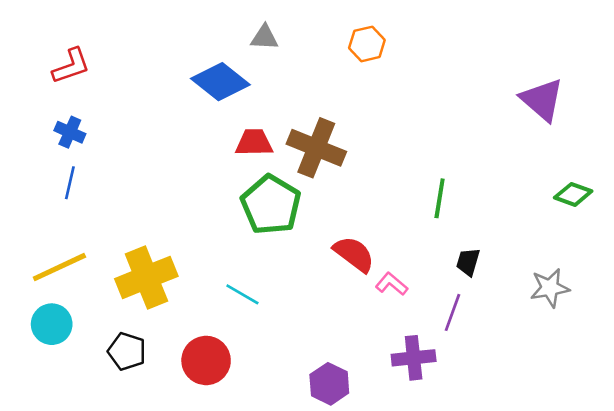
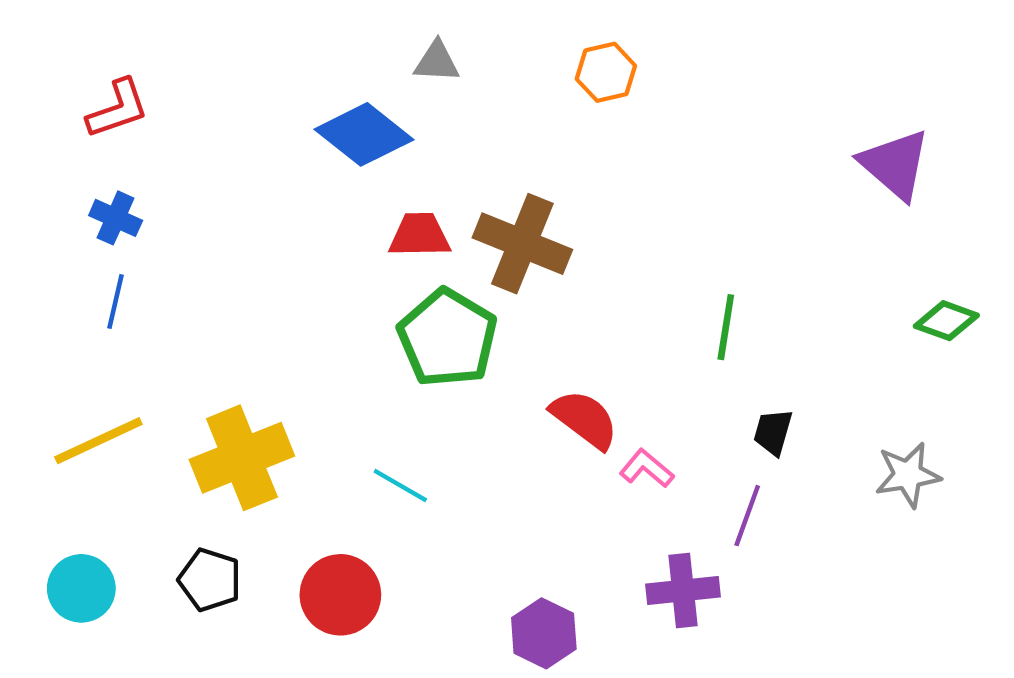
cyan circle: (52, 324) -> (81, 588), moved

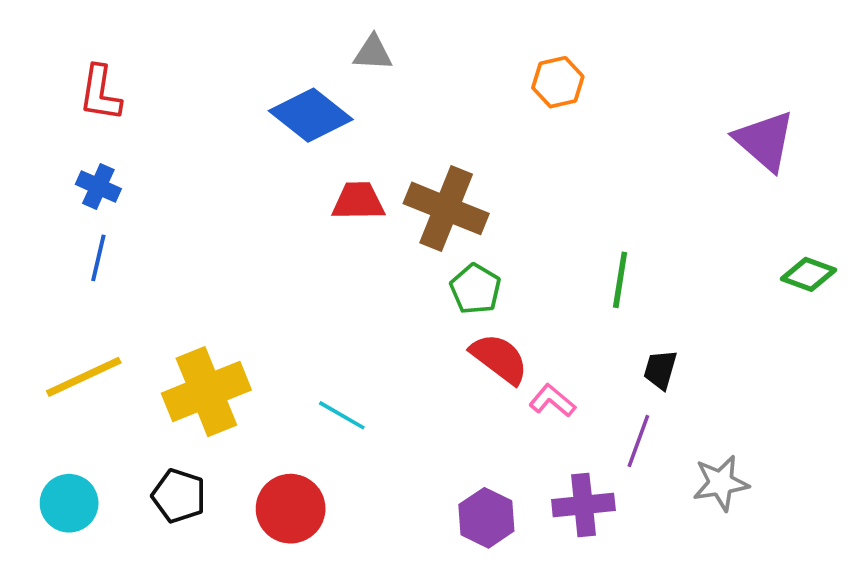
orange hexagon: (606, 72) -> (558, 82), moved
red L-shape: (118, 109) -> (100, 93), turned 118
green pentagon: (447, 338) -> (475, 289), moved, size x0.6
gray star: (908, 475) -> (721, 483), moved
purple hexagon: (544, 633) -> (486, 518), moved

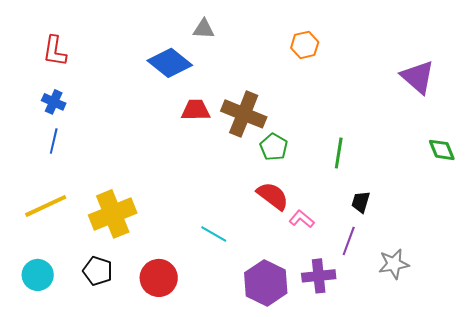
green diamond: (809, 274) -> (442, 150), turned 48
green pentagon: (475, 289) -> (274, 147), moved
cyan line: (342, 415) -> (214, 234), moved
purple hexagon: (486, 518) -> (266, 283), size x1.4

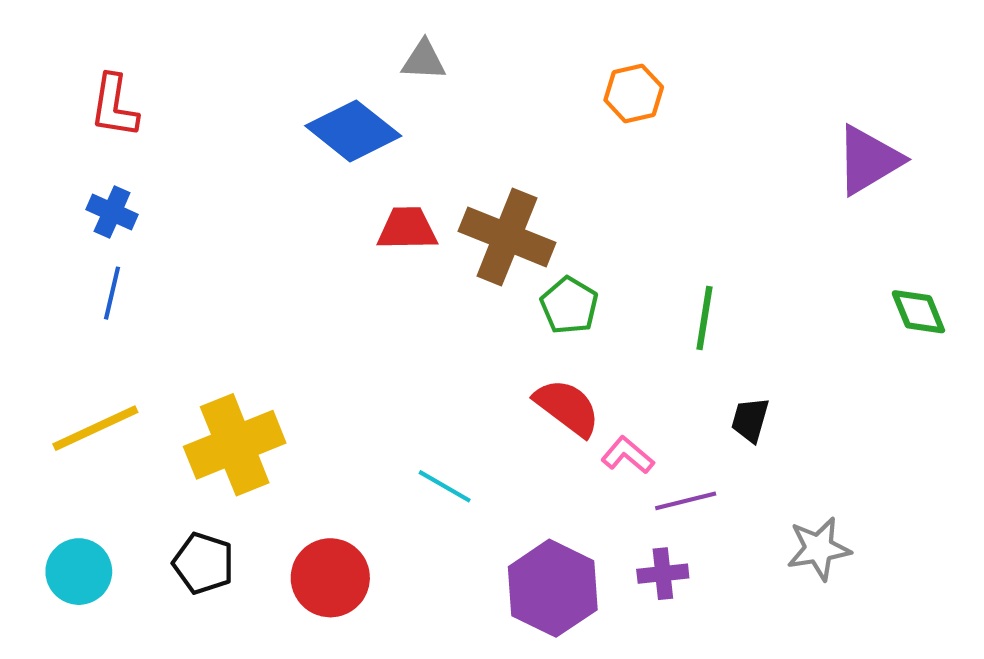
purple triangle: (418, 77) -> (869, 160), turned 48
purple line: (349, 241) -> (686, 501), moved, turned 56
purple cross: (319, 276) -> (663, 574), size x0.7

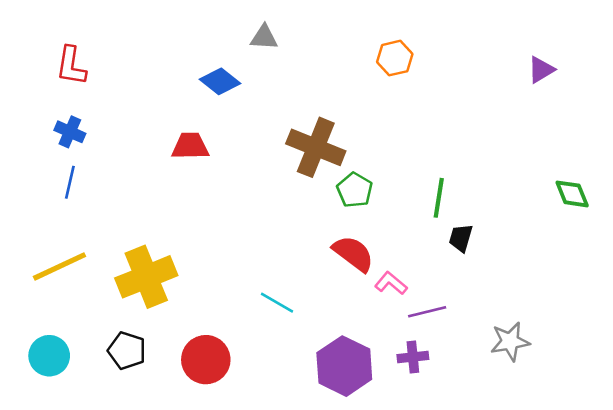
blue diamond: (353, 131) -> (220, 81), size x0.7
purple triangle: (869, 160) -> (541, 70), moved, size x0.6
red trapezoid: (407, 229) -> (190, 146), moved
black trapezoid: (750, 420) -> (461, 238), moved

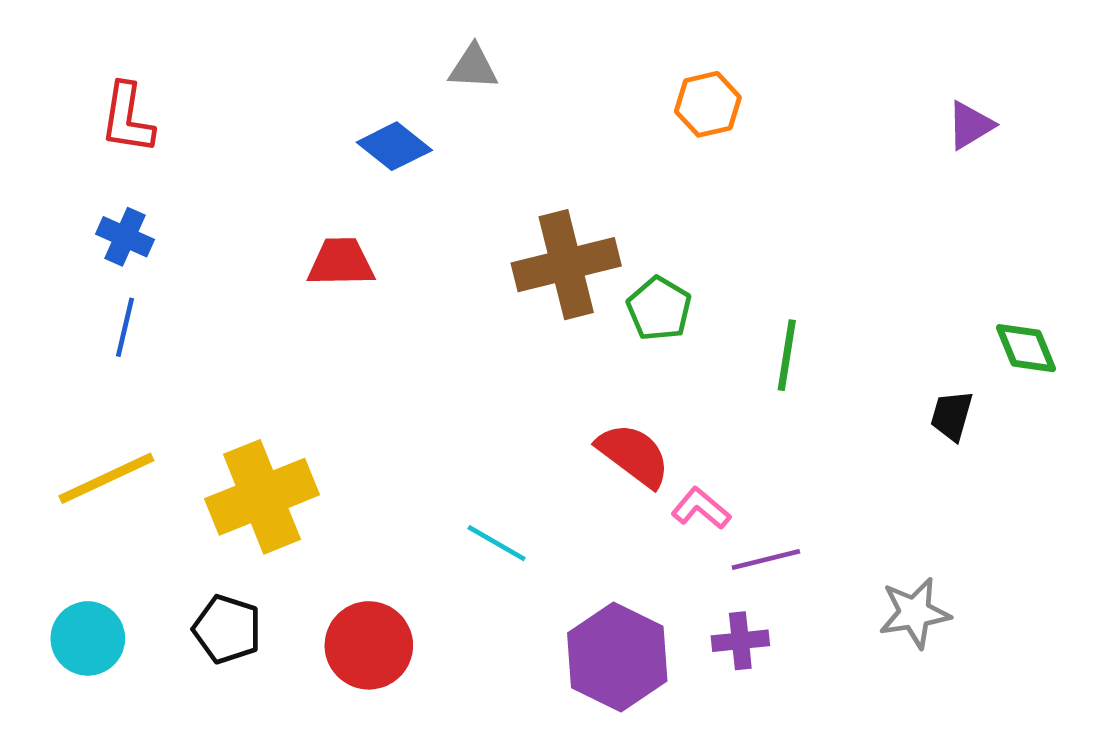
brown cross: (316, 147) -> (566, 265), turned -36
green pentagon: (355, 190) -> (659, 309), moved
black trapezoid: (461, 238) -> (952, 416), moved

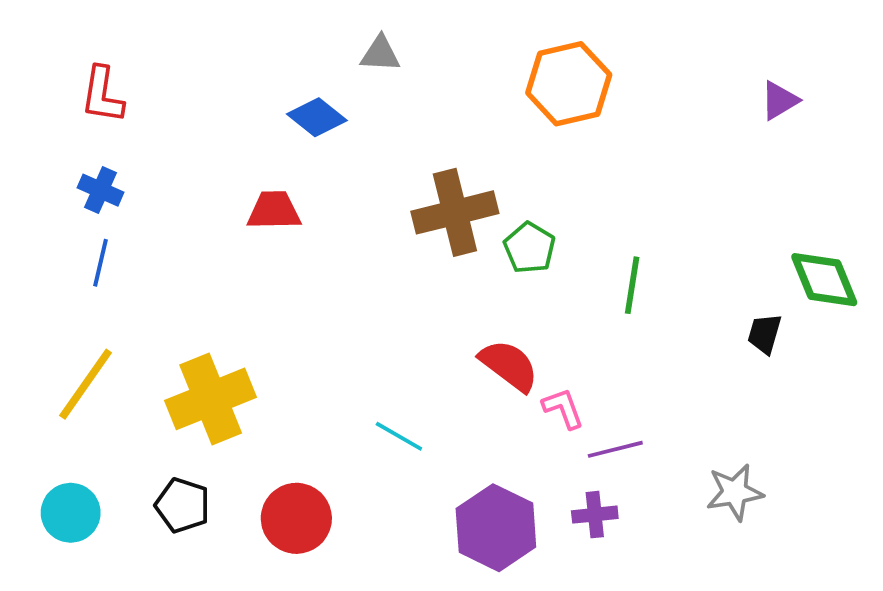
orange hexagon: (708, 104) -> (569, 84), size x1.6
green diamond: (1026, 348) -> (824, 280), size x1.4
yellow line: (106, 478) -> (86, 384), turned -30
pink L-shape: (701, 508) -> (563, 408), turned 30

